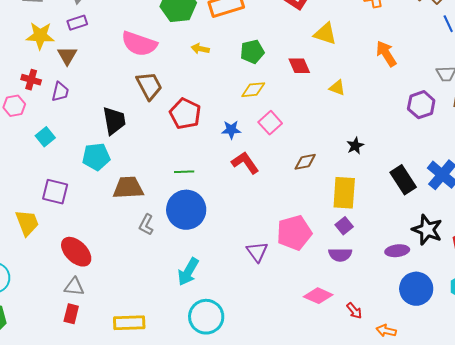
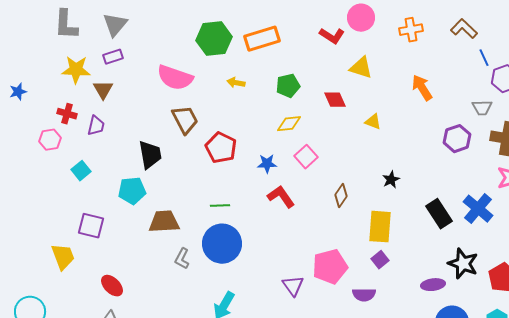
brown diamond: (305, 162) -> (341, 196), turned -45
red ellipse: (76, 252) -> (112, 286), size x0.7
purple semicircle: (340, 255) -> (364, 295), moved

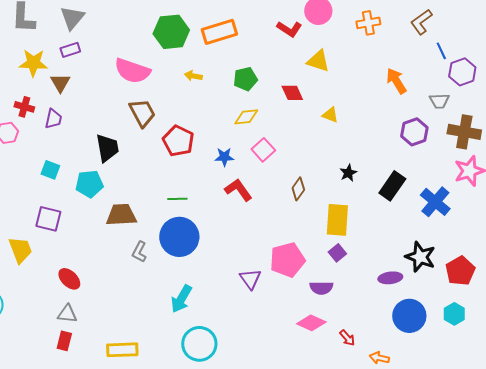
brown L-shape: (464, 29) -> (421, 22), turned -80
orange arrow: (422, 88) -> (396, 81), moved
cyan square: (81, 171) -> (50, 170), moved, turned -30
black rectangle: (439, 214) -> (392, 186), moved, turned 68

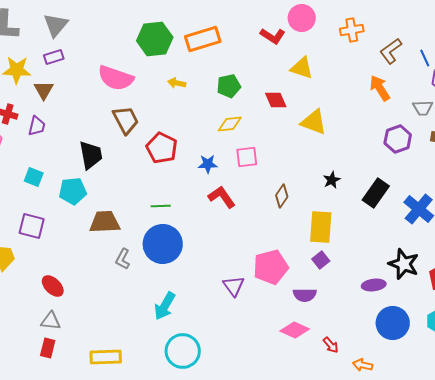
brown L-shape: (421, 22) -> (391, 51), moved
yellow triangle: (330, 115) -> (314, 122), size x1.6
pink square: (263, 150) -> (247, 157), turned 35

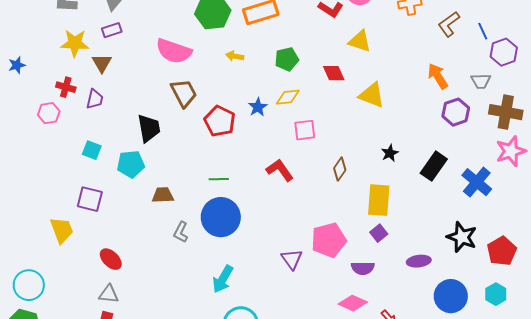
orange arrow: (380, 88) -> (438, 76), moved
blue star: (208, 164) -> (258, 107), moved, turned -30
brown trapezoid: (105, 222) -> (163, 195), size x0.7
purple ellipse: (374, 285) -> (419, 261), moved

